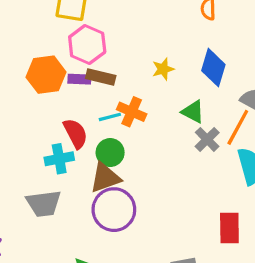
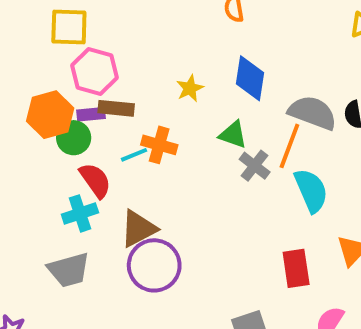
green circle: (110, 153) -> (74, 138), moved

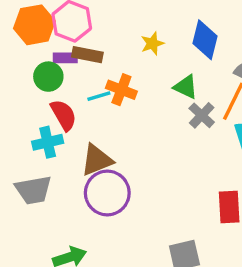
orange hexagon: (50, 115) -> (34, 25), moved

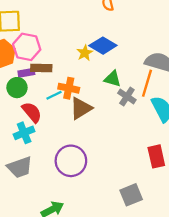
blue diamond: (205, 40) -> (103, 46), moved, turned -64
brown triangle: (97, 160) -> (81, 108), moved

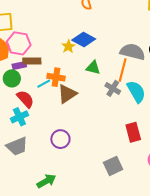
gray cross: (127, 97) -> (113, 88), moved
purple circle: (71, 161) -> (60, 139), size x0.7

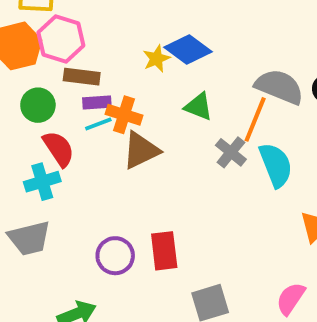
purple rectangle: (19, 65) -> (97, 102), moved
red rectangle: (133, 132) -> (164, 251), moved
purple circle: (60, 139) -> (115, 256), moved

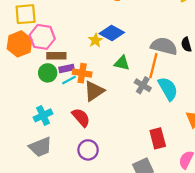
green circle: (38, 105) -> (48, 73), moved
red semicircle: (59, 149) -> (81, 117), moved
red rectangle: (164, 251) -> (158, 138), moved

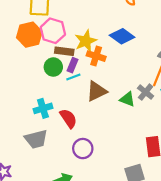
yellow star: (95, 40) -> (86, 41), moved, size x1.5
green triangle: (122, 63) -> (127, 99), moved
purple rectangle: (67, 69) -> (73, 65), turned -64
orange cross: (82, 73) -> (96, 56), moved
red semicircle: (81, 117) -> (68, 118), moved

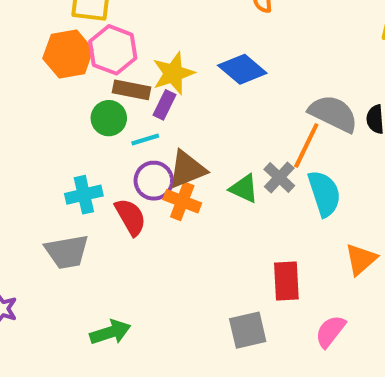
orange cross: (96, 56) -> (182, 201), moved
purple rectangle: (73, 65) -> (164, 105), moved
purple circle: (83, 149) -> (154, 181), moved

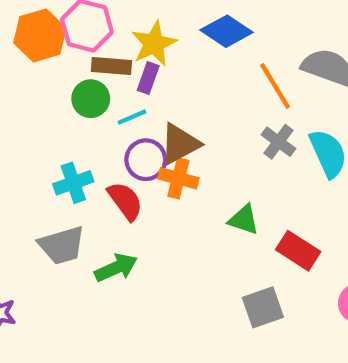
orange line: (306, 145) -> (275, 86), moved, turned -51
green triangle: (244, 189) -> (244, 220), moved
red rectangle: (286, 281) -> (298, 251), turned -48
green arrow: (110, 332) -> (116, 268), moved

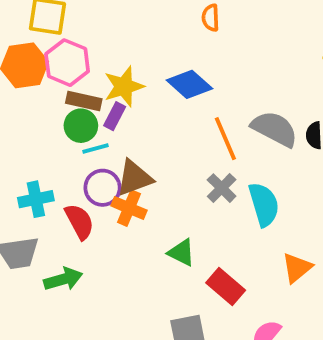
green circle: (91, 99) -> (81, 126), moved

